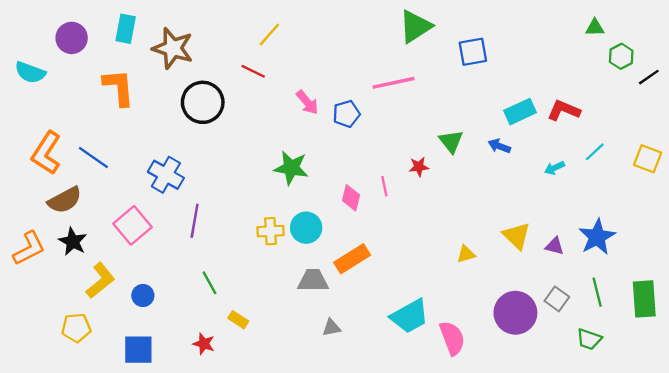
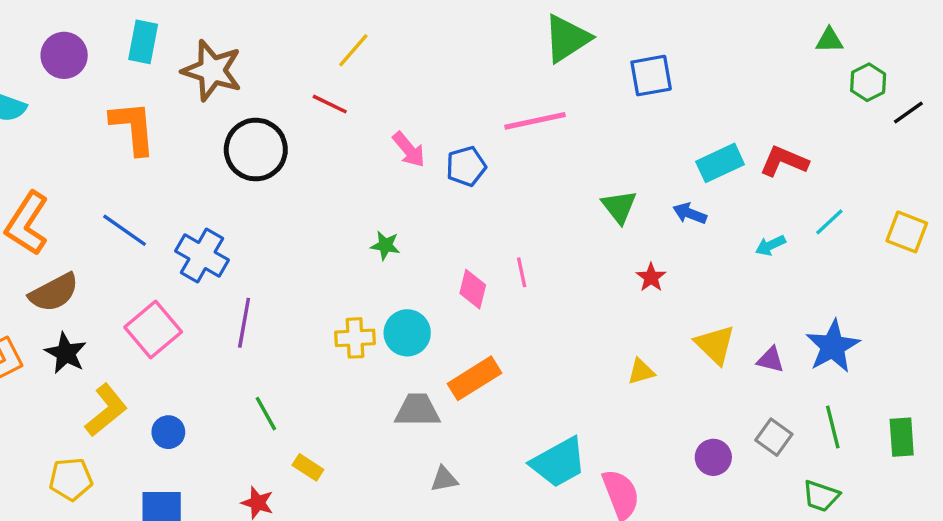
blue line: (93, 158) -> (125, 230), moved
red star: (419, 167) -> (651, 277), moved, turned -30
green star: (291, 168) -> (385, 245), size x0.6
green rectangle: (644, 299) -> (902, 437), size x0.7
purple circle: (515, 313) -> (713, 457), size x0.6

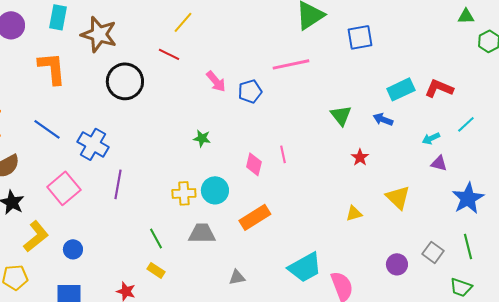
purple triangle: (770, 360) -> (439, 163), moved
gray trapezoid: (417, 410) -> (202, 233), moved
green line: (266, 414) -> (156, 238), moved

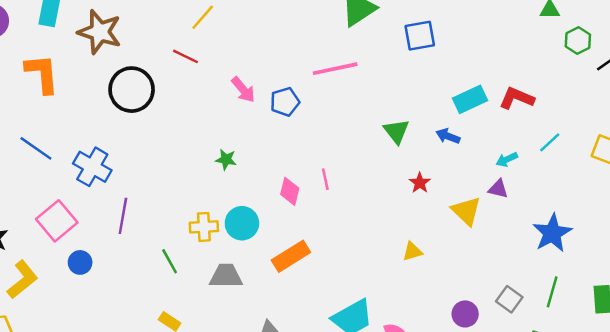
purple triangle: (439, 163) -> (498, 189), moved
yellow triangle: (398, 197) -> (466, 211), moved
green line: (156, 238) -> (170, 261), moved
green line: (468, 246) -> (552, 292), turned 30
blue circle: (73, 249) -> (80, 262), moved

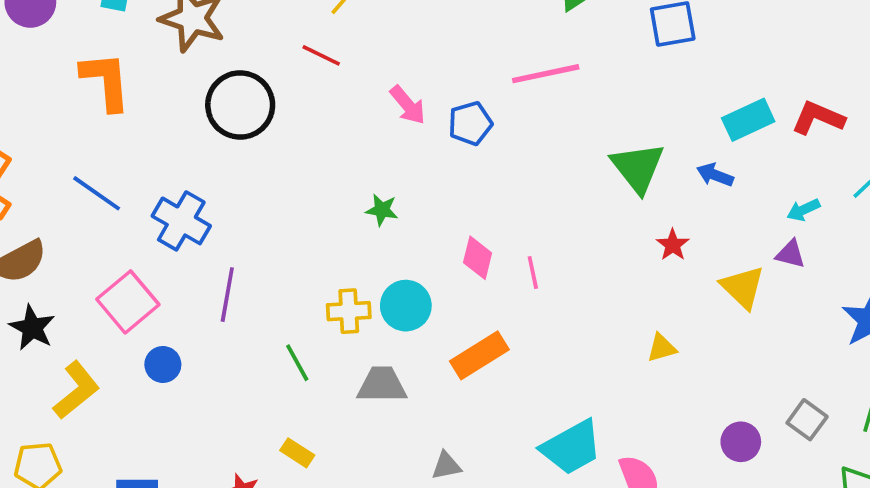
green triangle: (396, 131) -> (638, 168), size x1.4
pink line: (325, 179) -> (533, 272), moved

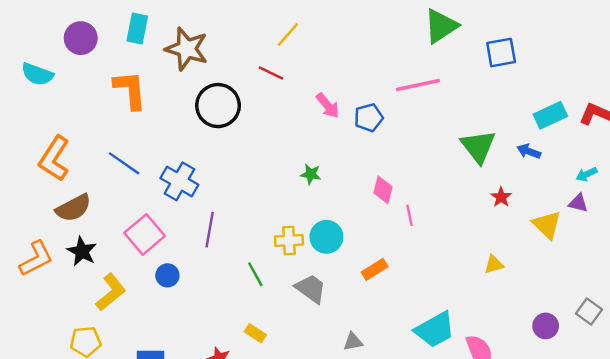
pink diamond: (478, 258) -> (383, 190), moved
orange rectangle: (479, 355) -> (375, 269), size x0.7
gray trapezoid: (382, 385) -> (311, 289), turned 36

